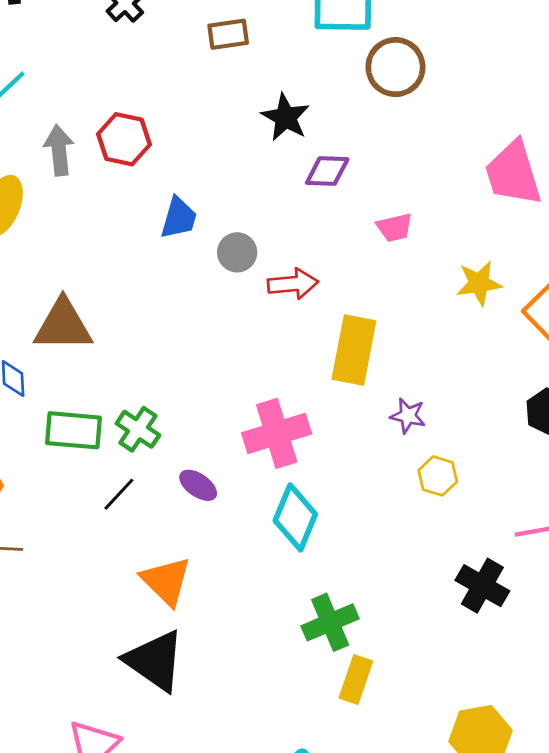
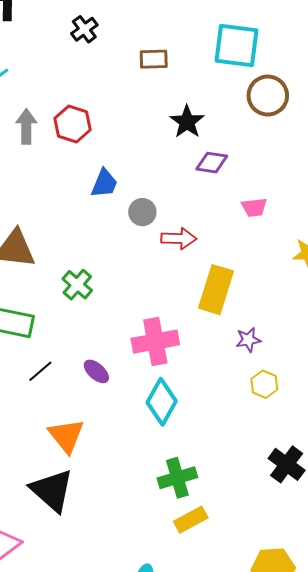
purple star: (408, 416) -> (248, 340), turned -30
green cross: (138, 429) -> (77, 285), moved
yellow rectangle: (356, 679) -> (191, 520), turned 36

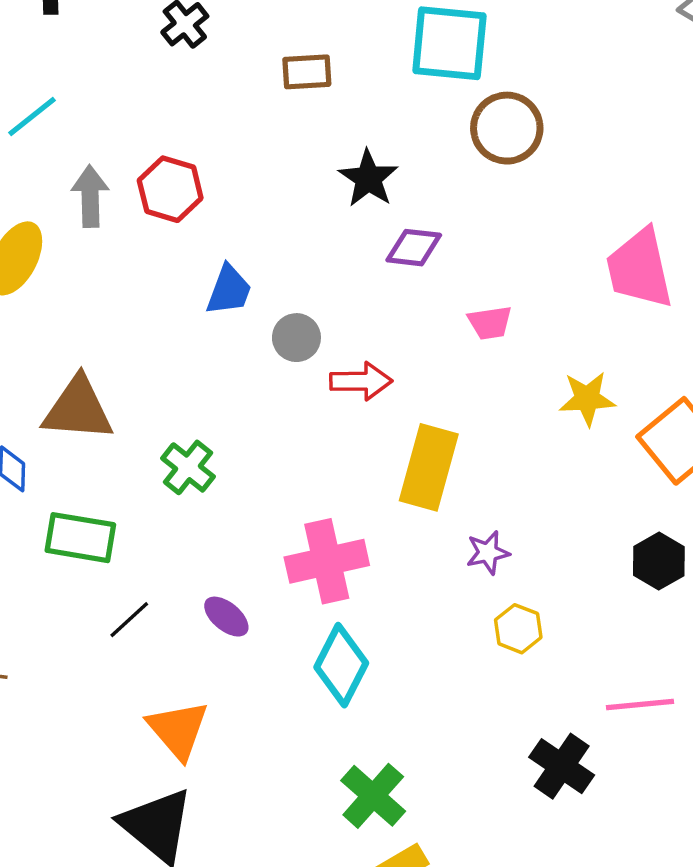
green cross: (177, 478) -> (373, 796), turned -30

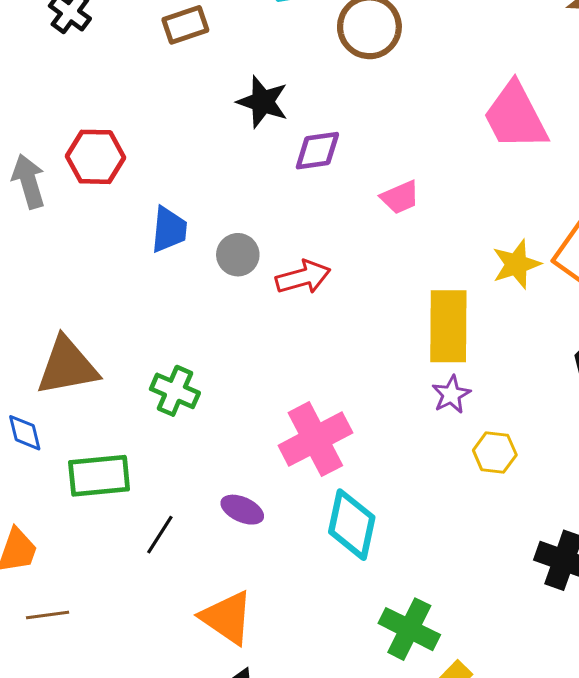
yellow star: (587, 399) -> (516, 264), moved
yellow rectangle: (429, 467) -> (448, 326), moved

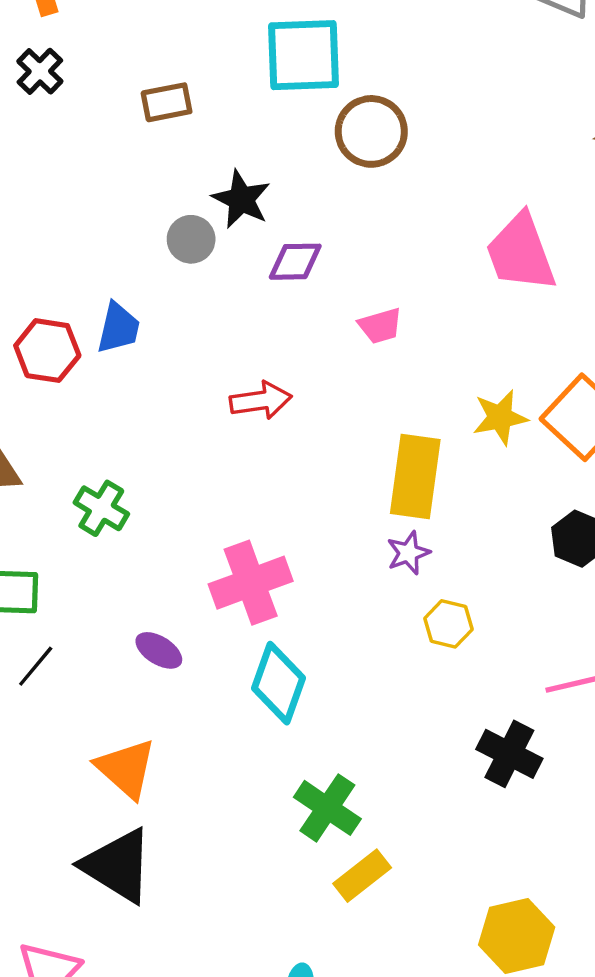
red hexagon: (95, 157) -> (47, 351), moved
gray circle: (238, 255) -> (191, 239), moved
black line: (160, 535) -> (36, 666), moved

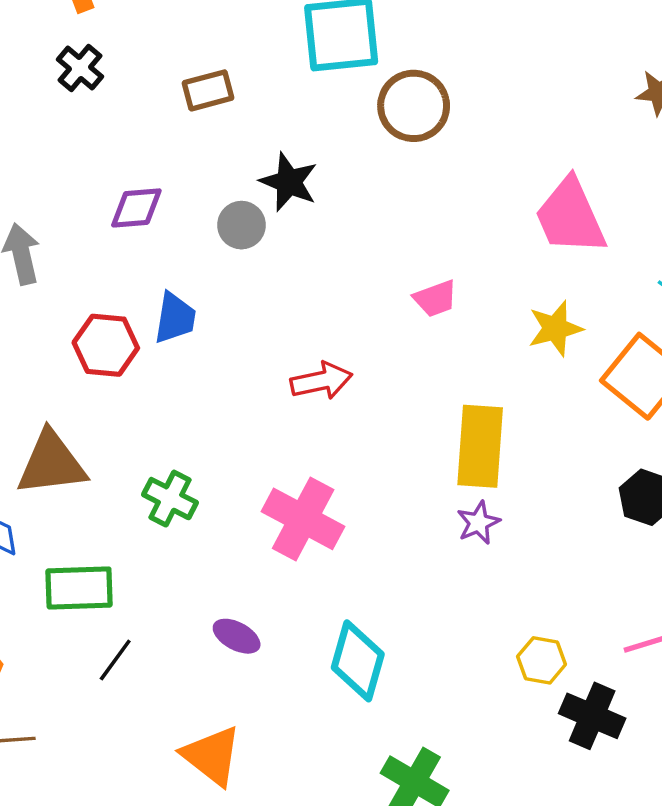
purple diamond: (295, 262) -> (136, 208), moved
yellow star: (500, 417) -> (555, 328), moved
pink cross: (251, 583) -> (303, 519), moved, turned -38
yellow hexagon: (448, 624) -> (542, 660), moved

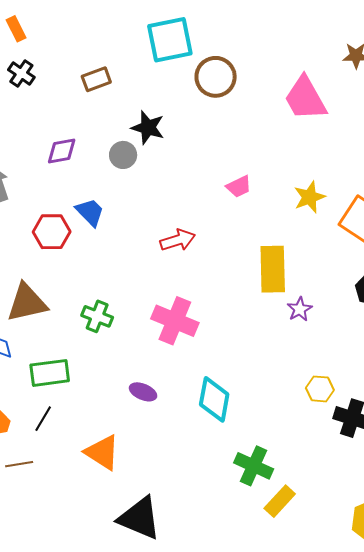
pink trapezoid: (570, 217) -> (305, 98), moved
blue trapezoid: (175, 318) -> (90, 212), turned -48
purple star: (478, 523) -> (300, 309), moved
black line: (115, 660) -> (43, 419), moved
orange triangle: (212, 756) -> (102, 452), moved

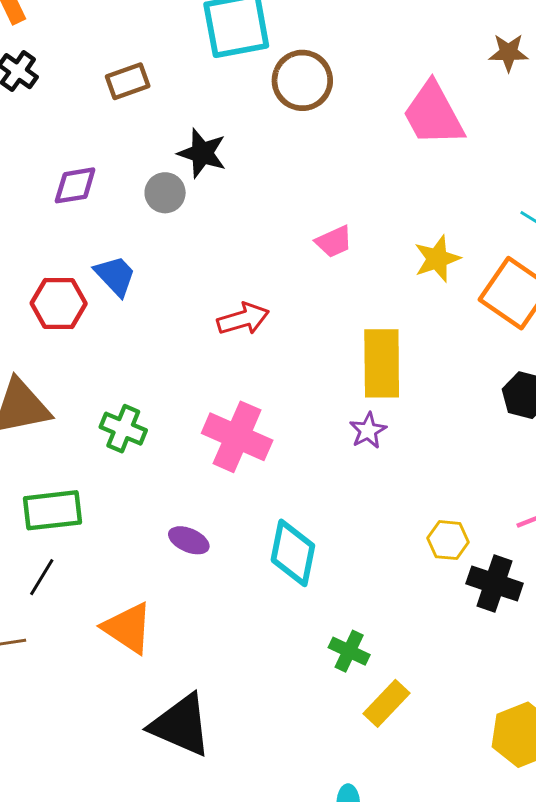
purple star: (300, 309) -> (368, 431), moved
green cross: (254, 466) -> (349, 651), size x0.7

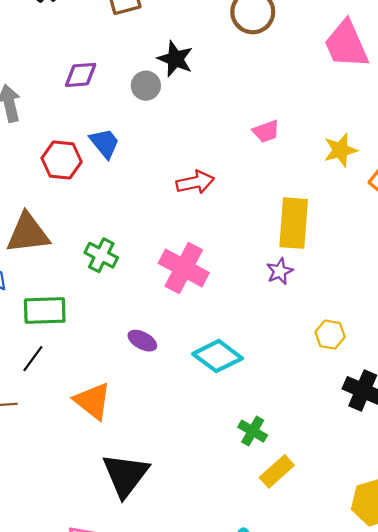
yellow hexagon: (448, 540) -> (330, 335), moved
cyan diamond: (293, 553) -> (218, 356), turned -69
black triangle: (181, 725) -> (126, 475), turned 39

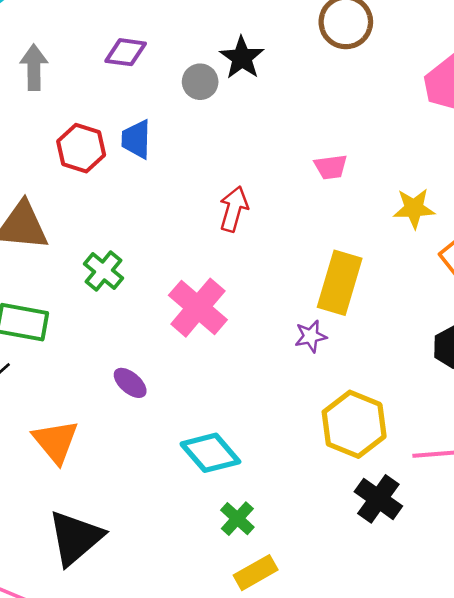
blue trapezoid: (105, 143) -> (136, 139), turned -152
red arrow: (195, 182) -> (234, 209), turned -75
yellow hexagon: (330, 335) -> (354, 424), size x1.8
cyan diamond: (218, 356) -> (210, 453), moved

